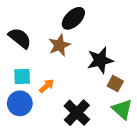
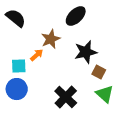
black ellipse: (73, 18) -> (76, 16), moved
black semicircle: (20, 38) -> (16, 18), moved
orange arrow: (47, 86) -> (37, 55), moved

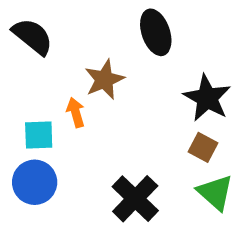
black ellipse: (76, 16) -> (156, 32), turned -65
black star: (86, 52) -> (207, 98), moved, turned -30
orange arrow: (37, 55) -> (76, 112), turned -64

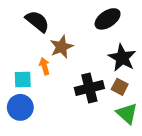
black ellipse: (156, 32) -> (108, 19), moved, turned 75
black semicircle: (33, 36) -> (37, 21), moved
black cross: (135, 199) -> (89, 88), moved, turned 32

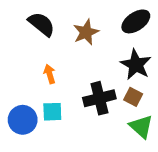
black ellipse: (108, 19) -> (136, 21), moved
brown star: (62, 47) -> (86, 32), moved
cyan square: (23, 80) -> (52, 112), moved

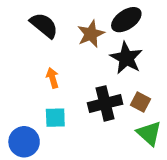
black ellipse: (136, 21) -> (126, 20), moved
black star: (136, 65) -> (126, 58), moved
blue circle: (23, 120) -> (24, 142), moved

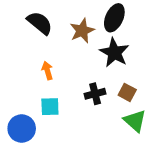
black ellipse: (126, 20) -> (114, 18), turned -32
black cross: (105, 103) -> (95, 94), size x0.7

